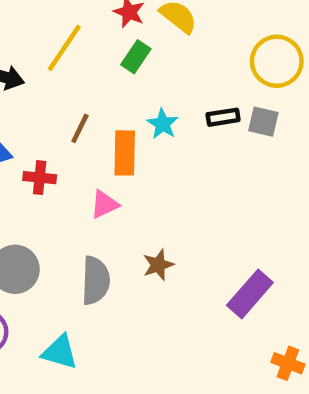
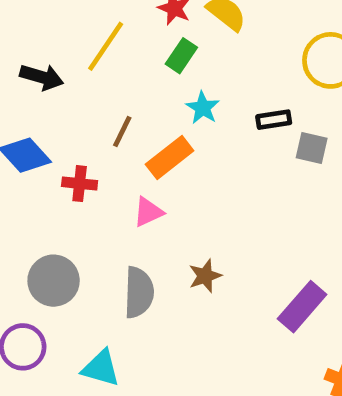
gray square: (263, 122) -> (312, 148), moved
cyan star: (163, 124) -> (203, 108), moved
orange rectangle: (125, 153) -> (170, 157), turned 51

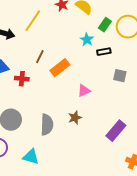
green rectangle: (181, 56) -> (105, 25), moved
cyan star: (203, 108) -> (87, 40), moved
gray square: (312, 148) -> (120, 76), moved
pink triangle: (148, 212) -> (84, 91), moved

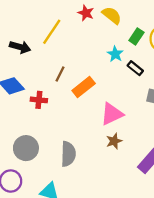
black rectangle: (104, 52) -> (135, 68), turned 48
pink triangle: (84, 91) -> (112, 114), size x1.5
brown star: (75, 118) -> (114, 141), moved

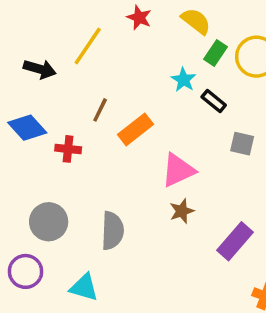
yellow semicircle: (112, 15) -> (196, 21), moved

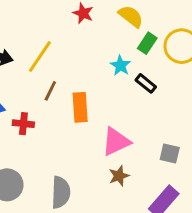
yellow line: (88, 46) -> (40, 57), moved
orange rectangle: (136, 129) -> (80, 107), turned -56
gray square: (242, 144) -> (170, 154), moved

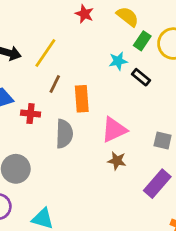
cyan star: (120, 66) -> (118, 61), turned 30
brown star: (119, 176) -> (117, 161), turned 30
gray semicircle: (61, 192) -> (64, 134), moved

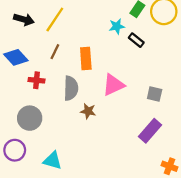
brown line: (55, 84) -> (55, 52), moved
red cross: (31, 114) -> (36, 80), moved
brown star: (117, 161) -> (88, 111), moved

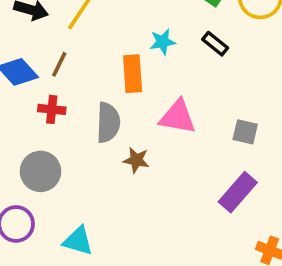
cyan star: (117, 26) -> (163, 42), moved
brown line: (55, 52) -> (59, 64), moved
pink triangle: (113, 85) -> (178, 117), turned 35

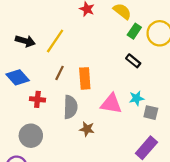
cyan star: (163, 42) -> (137, 98), moved
brown line: (59, 64) -> (59, 73), moved

